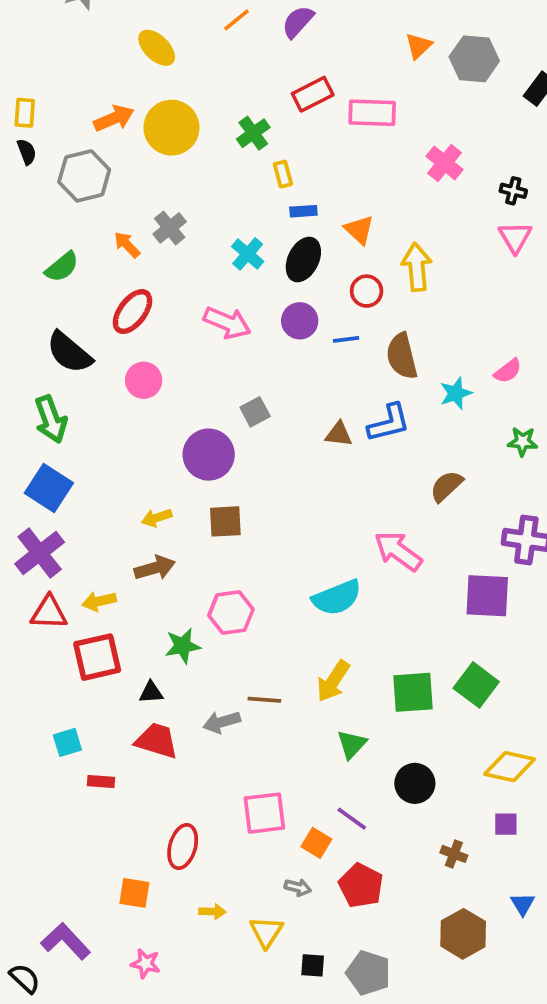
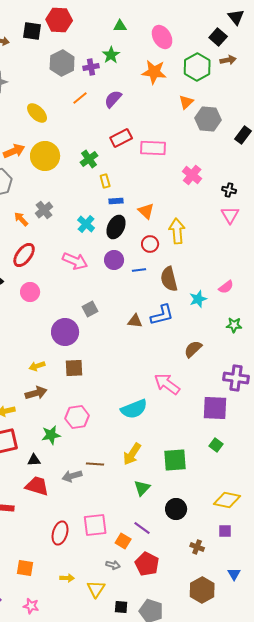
orange triangle: (419, 46) -> (186, 102), moved
green square: (476, 685) -> (216, 445), moved, size x0.6
red ellipse: (183, 847) -> (60, 533), moved

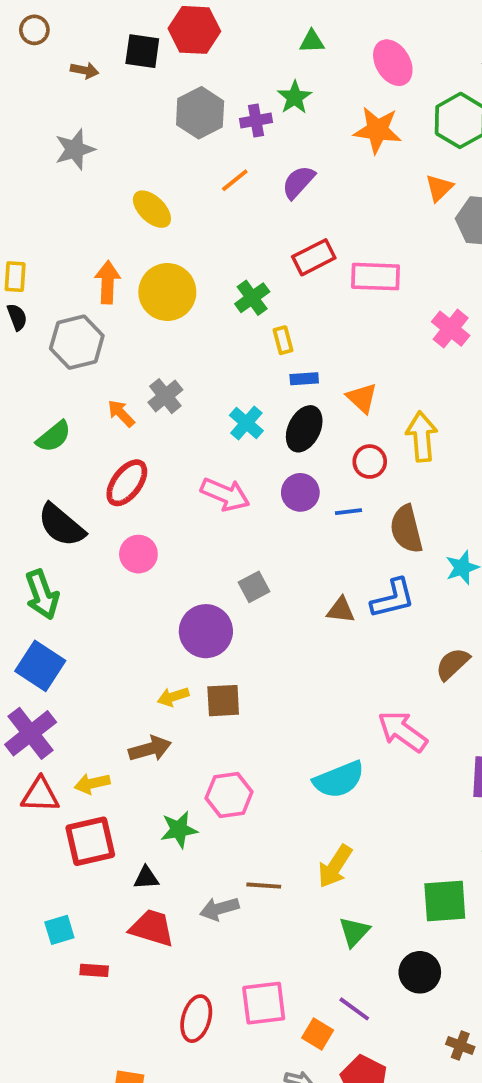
orange arrow: (14, 151) -> (108, 282), turned -65
yellow arrow: (37, 366) -> (173, 697), moved
green square: (175, 460) -> (445, 901), moved

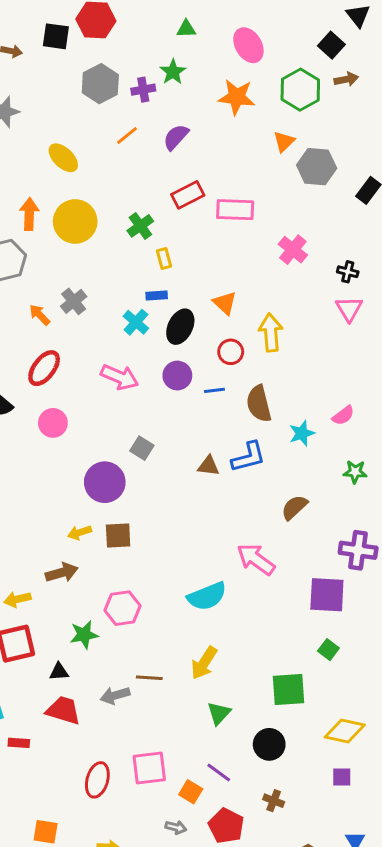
blue rectangle: (304, 379) -> (157, 296), moved
gray square: (254, 587) -> (142, 448), turned -30
brown cross: (460, 1046) -> (274, 801), moved

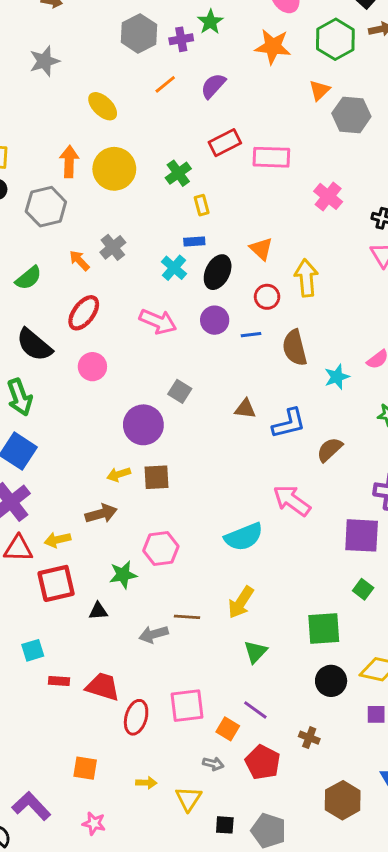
blue L-shape: (248, 457) -> (289, 423), moved
red trapezoid: (63, 710) -> (103, 687), moved
black circle: (269, 744) -> (331, 681), moved

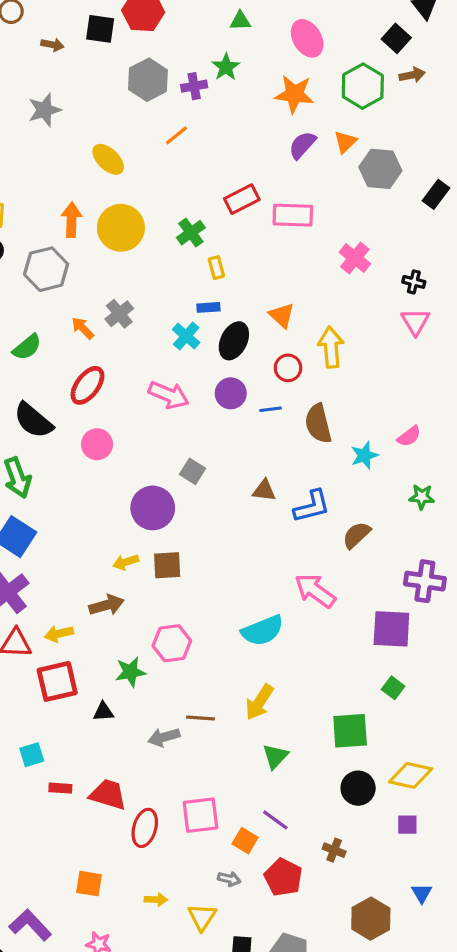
purple semicircle: (213, 86) -> (302, 145), moved

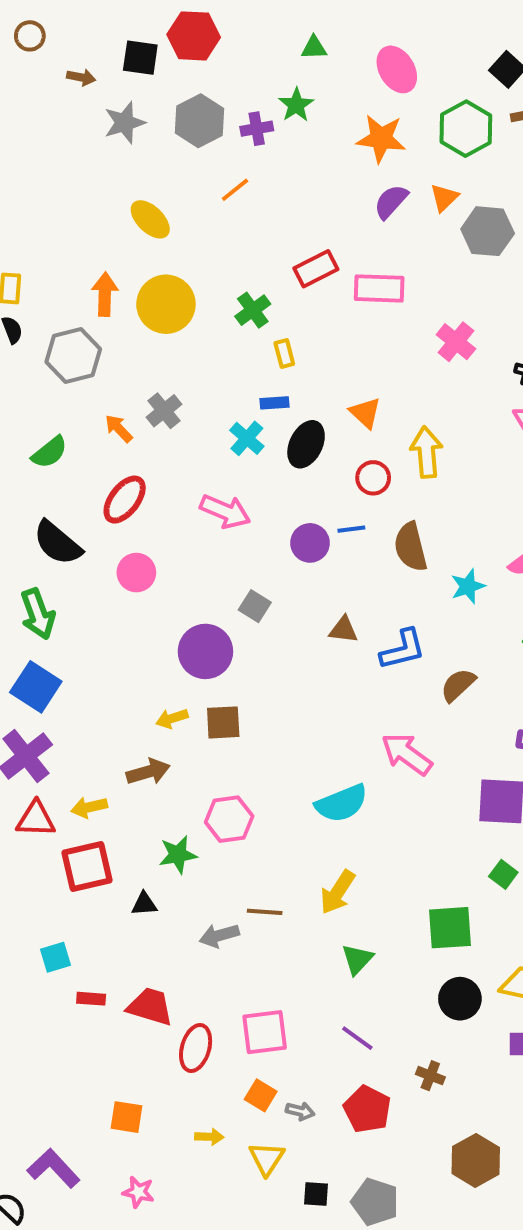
gray star: (44, 110) -> (125, 123), moved
purple circle: (231, 393) -> (310, 543), moved
orange square: (245, 841) -> (261, 1095), moved

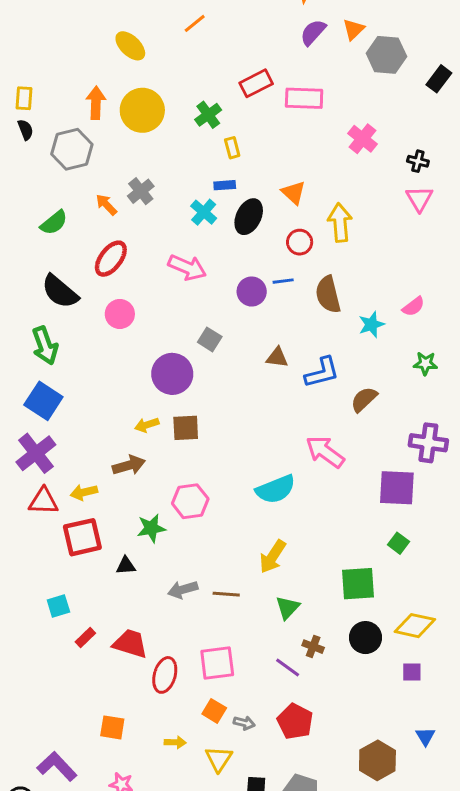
brown line: (265, 912) -> (226, 594), moved
red rectangle: (91, 999) -> (85, 638), turned -48
brown cross: (430, 1076) -> (313, 647), moved

